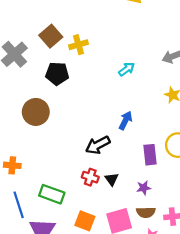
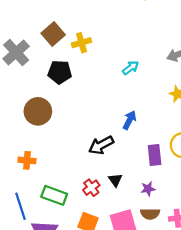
orange cross: (12, 165) -> (27, 160), moved
red cross: (90, 177) -> (91, 188), moved, turned 35

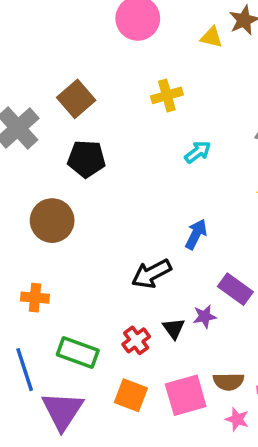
yellow cross: (81, 43) -> (167, 95), moved
purple rectangle: (155, 155) -> (235, 289), turned -48
purple star: (148, 189) -> (205, 316), moved

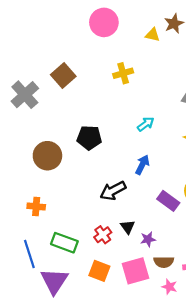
cyan arrow: (198, 152) -> (146, 124), moved
black pentagon: (86, 159) -> (89, 138), moved
purple star: (205, 316) -> (148, 239), moved

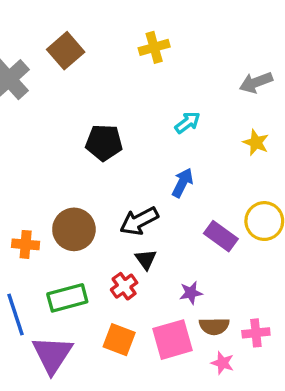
brown circle: (47, 156) -> (74, 229), moved
black triangle: (128, 227) -> (146, 259), moved
green rectangle: (64, 243) -> (67, 298), turned -35

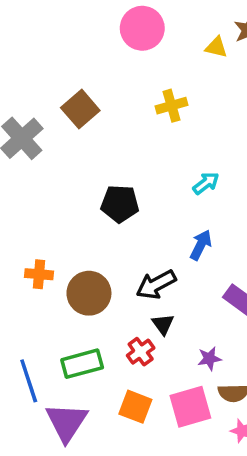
orange cross: (26, 244) -> (39, 274), moved

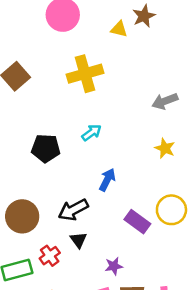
yellow cross: (171, 106) -> (85, 74), size x1.5
cyan arrow: (206, 183) -> (92, 133), moved
red cross: (141, 352) -> (50, 256), moved

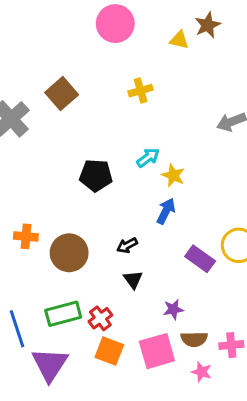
yellow cross: (85, 74) -> (141, 91), size x0.6
yellow star: (165, 148) -> (173, 175), moved
black arrow: (73, 210) -> (127, 245), size x0.6
red cross: (50, 256) -> (100, 318), moved

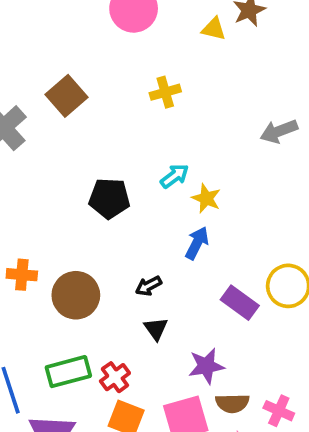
purple star: (173, 309) -> (206, 366), size x1.4
pink cross: (231, 345) -> (279, 411), turned 30

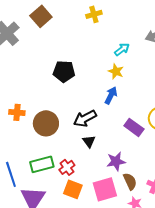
cyan arrow: (175, 176) -> (122, 49), moved
black arrow: (148, 286) -> (85, 118), size x1.6
brown semicircle: (232, 403) -> (130, 181), turned -114

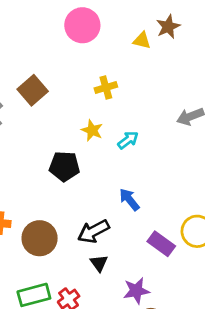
cyan arrow: (122, 49) -> (128, 140), moved
yellow star: (116, 71) -> (92, 130), moved
blue arrow: (111, 95) -> (129, 199), turned -66

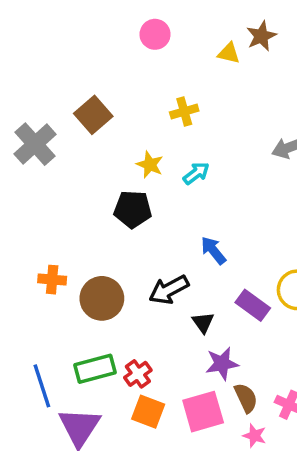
pink circle: (82, 25) -> (155, 34), size x0.7
yellow star: (92, 130) -> (150, 165), moved
cyan arrow: (128, 140) -> (196, 173), moved
black triangle: (99, 263) -> (203, 322), moved

